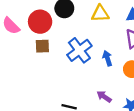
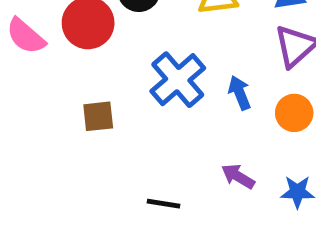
brown square: (42, 46) -> (98, 116), moved

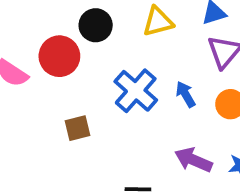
purple arrow: (238, 176) -> (193, 160), size x1.4

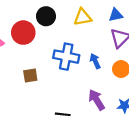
blue cross: (136, 91) -> (66, 57), turned -35
purple arrow: (193, 160) -> (97, 100), turned 30

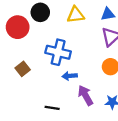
blue arrow: (95, 61) -> (70, 76), moved, turned -72
brown square: (30, 76) -> (23, 69), turned -32

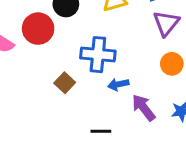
brown square: (23, 69) -> (65, 83), moved

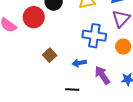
blue cross: (98, 55) -> (94, 36), moved
blue arrow: (118, 84) -> (79, 63), moved

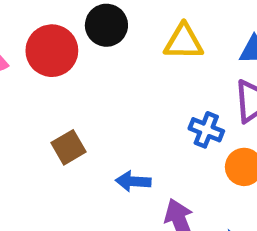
blue cross: (94, 36) -> (206, 130), moved, size x0.6

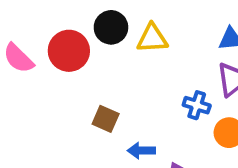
yellow triangle: (184, 42) -> (152, 38), moved
brown square: (68, 147) -> (106, 119), moved, turned -32

